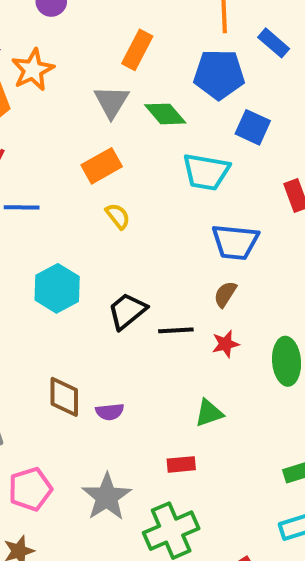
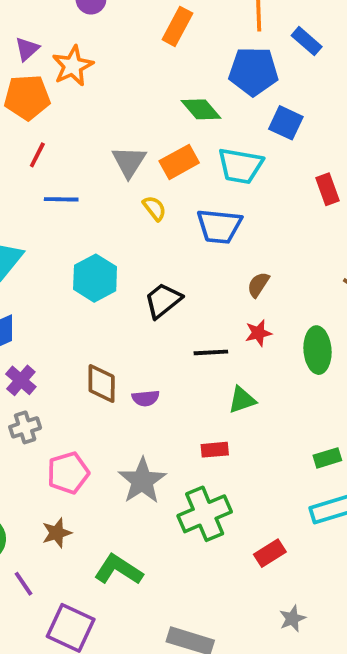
orange rectangle: (137, 50) -> (177, 26), moved
gray triangle: (111, 102) -> (129, 162), moved
orange rectangle: (102, 166) -> (179, 162), moved
blue trapezoid: (235, 242) -> (219, 226), moved
black line: (176, 330) -> (211, 352), moved

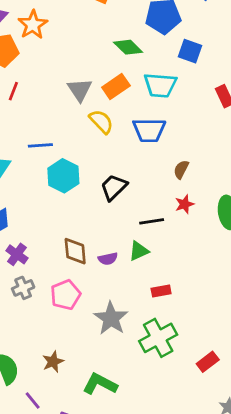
blue line: (61, 199) -> (40, 145), moved
yellow semicircle: (154, 208) -> (101, 122), size x1.4
green triangle: (242, 400) -> (139, 251), moved
pink pentagon: (68, 473) -> (66, 295), moved

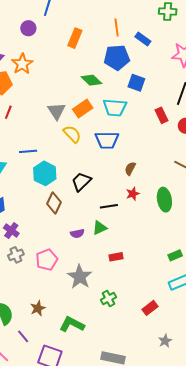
brown diamond: (75, 251) -> (54, 203), moved, turned 30
green cross: (158, 338) -> (108, 298), moved, size x0.6

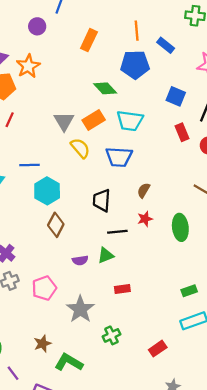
blue square: (136, 83) -> (176, 96), moved
black trapezoid: (81, 182) -> (102, 200), moved, turned -45
brown star: (38, 308) -> (42, 344), moved

